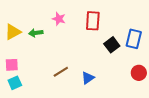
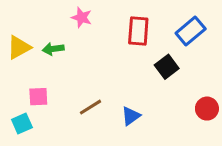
pink star: (59, 19) -> (82, 18), moved
blue rectangle: (134, 39) -> (191, 31), moved, turned 36
pink square: (12, 65) -> (38, 97), moved

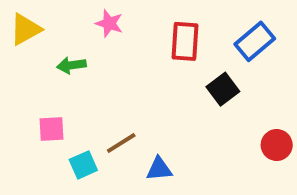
yellow triangle: (19, 47) -> (26, 29), moved
blue triangle: (131, 116) -> (159, 169), moved, turned 30
cyan square: (22, 123) -> (83, 165), moved

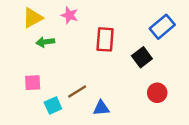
yellow triangle: (26, 29) -> (33, 18), moved
red rectangle: (185, 41) -> (105, 39), moved
red circle: (277, 145) -> (157, 93), moved

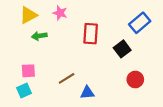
cyan square: (53, 106) -> (24, 90), moved

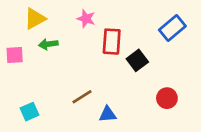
pink star: (60, 13) -> (86, 19), moved
black square: (122, 49) -> (137, 60), moved
pink square: (28, 71) -> (15, 55), moved

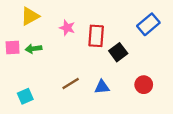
pink star: (86, 19) -> (67, 28), moved
green arrow: (48, 44) -> (33, 49), moved
blue triangle: (108, 114) -> (102, 87), moved

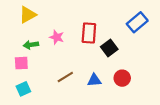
pink star: (67, 28) -> (57, 37), moved
pink square: (13, 48) -> (21, 63), moved
red circle: (144, 85) -> (122, 78), moved

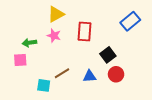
yellow triangle: (28, 15) -> (56, 14), moved
black square: (109, 48) -> (108, 55), moved
cyan square: (23, 89) -> (44, 85), moved, turned 32

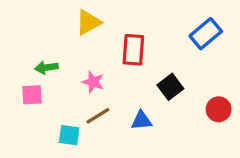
pink star: (54, 36) -> (93, 82), moved
red circle: (116, 74) -> (219, 109), moved

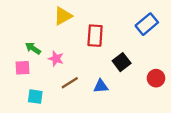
green arrow: (46, 67) -> (33, 48), turned 42
pink star: (93, 82) -> (56, 59), moved
cyan square: (69, 135) -> (35, 97), moved

